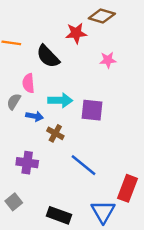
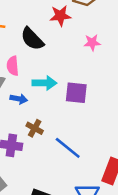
brown cross: (55, 133) -> (35, 128), moved

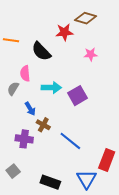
purple square: (76, 93) -> (77, 96), turned -36
blue arrow: (19, 99) -> (30, 109), moved, turned 48

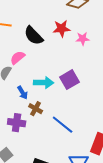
red star: (64, 32) -> (62, 29), moved
pink semicircle: (25, 73) -> (18, 58), turned 56
cyan arrow: (51, 88) -> (44, 83), moved

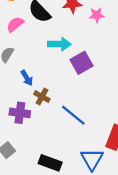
pink semicircle: (18, 58) -> (15, 24), moved
cyan arrow: (44, 83) -> (59, 44), moved

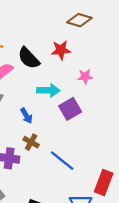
pink star: (97, 15) -> (85, 77), moved
blue arrow: (27, 78) -> (26, 116), moved

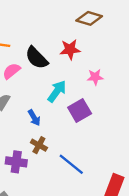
cyan arrow: (48, 90) -> (57, 91), turned -55

